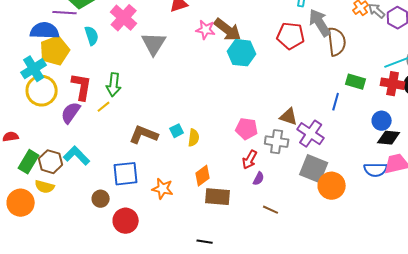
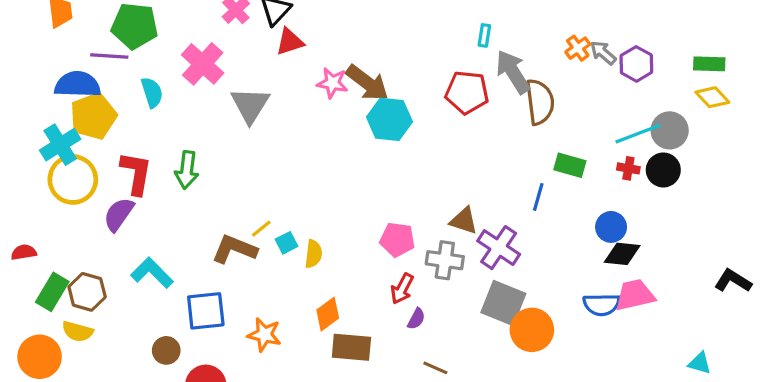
red cross: (393, 84) -> (628, 168), size x0.6
yellow line: (104, 107) -> (261, 229), moved
cyan L-shape: (77, 156) -> (152, 273), moved

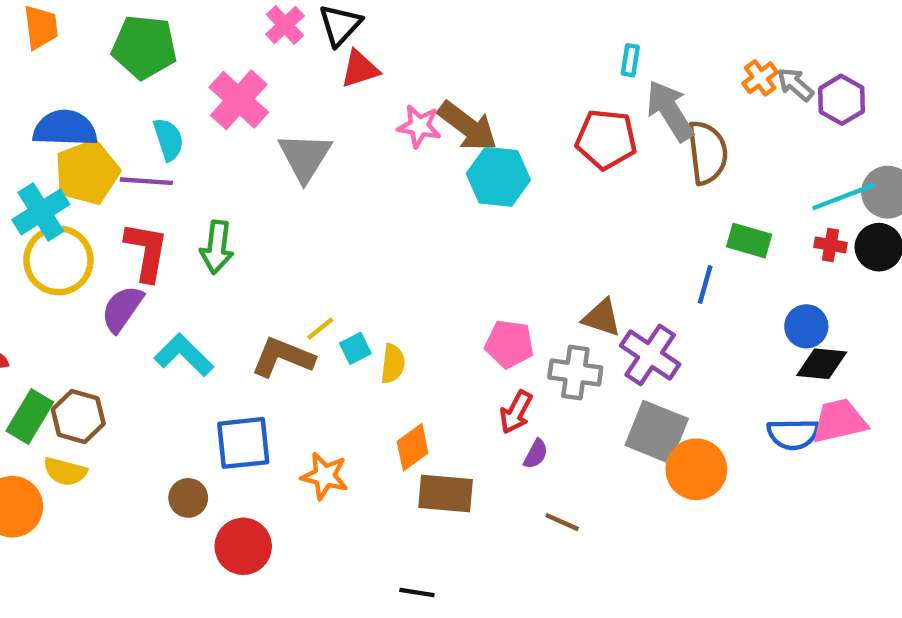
purple line: (109, 56) -> (146, 181), moved
cyan L-shape: (152, 273) -> (184, 355), moved

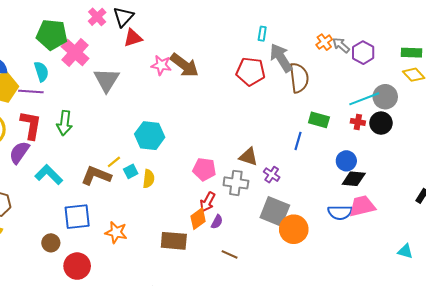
green pentagon: (144, 47) -> (52, 35), moved
cyan hexagon: (498, 177) -> (150, 136), moved
purple cross: (650, 355) -> (272, 175), size x0.6
orange diamond: (413, 447) -> (198, 219), moved

